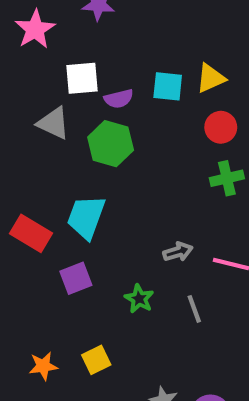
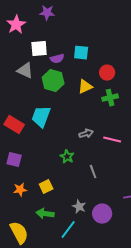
yellow triangle: (211, 78) -> (85, 87), moved
purple square: (76, 278) -> (14, 160), moved, turned 35
gray line: (194, 309) -> (93, 172), moved

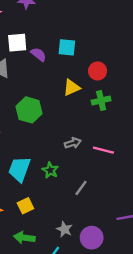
purple semicircle: (57, 59) -> (38, 54), turned -128
green hexagon: (53, 81) -> (29, 110), moved
cyan trapezoid: (41, 117) -> (20, 169), moved
gray line: (93, 172) -> (81, 188), turned 56

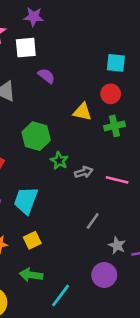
white square: (17, 43) -> (26, 48), moved
cyan square: (67, 47) -> (116, 63), moved
yellow triangle: (72, 88) -> (82, 112), turned 36
green star: (50, 170) -> (59, 161), moved
gray star: (64, 229) -> (117, 245), moved

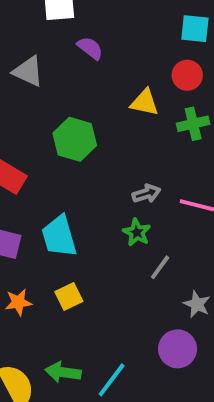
green star: (59, 161) -> (137, 232), moved
cyan trapezoid: (26, 200) -> (59, 236), turned -36
green arrow: (31, 275) -> (63, 372), moved

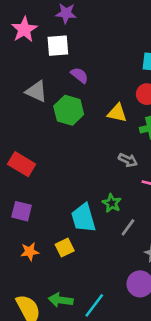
green hexagon: (75, 139) -> (69, 110), moved
gray arrow: (146, 194) -> (128, 160), moved, turned 42
cyan trapezoid: (59, 236) -> (83, 218), moved

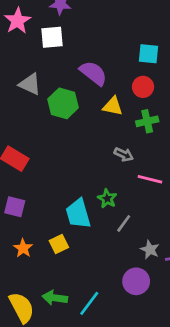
purple semicircle: (79, 75) -> (93, 73), moved, size x1.5
orange star: (30, 252) -> (23, 248), turned -30

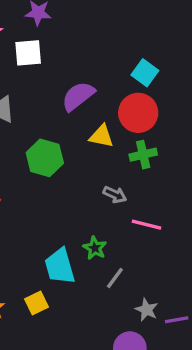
cyan square: (149, 54) -> (145, 73), turned 30
purple semicircle: (93, 73) -> (78, 96), turned -76
red circle: (143, 87) -> (138, 113), size x1.5
green hexagon: (63, 103) -> (45, 158), moved

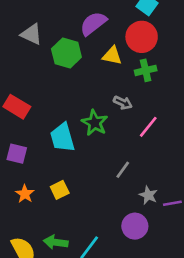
green hexagon: (45, 158) -> (66, 53), moved
pink line: (147, 225) -> (148, 127), turned -65
green star: (95, 248) -> (95, 123), moved, size x1.4
cyan trapezoid: (60, 266) -> (62, 138), moved

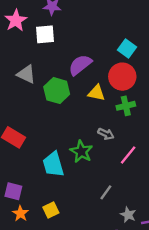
purple square: (17, 154) -> (13, 191), moved

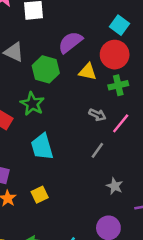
green star: (81, 151) -> (32, 104), moved
pink line: (128, 155) -> (121, 123), moved
gray line: (106, 192) -> (97, 150), moved
gray star: (128, 215) -> (115, 186), moved

